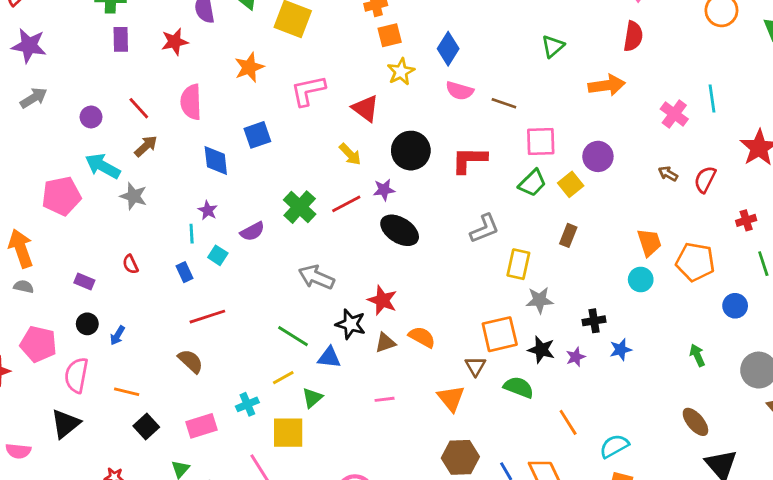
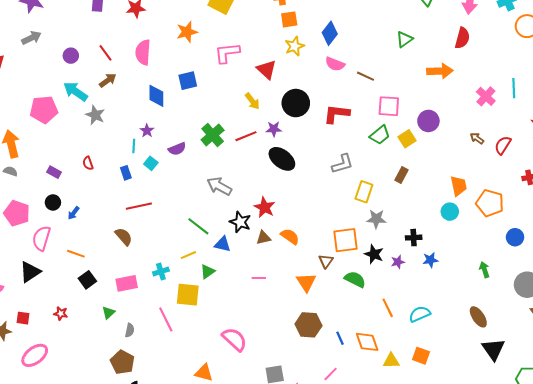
cyan semicircle: (614, 446) -> (420, 314), moved

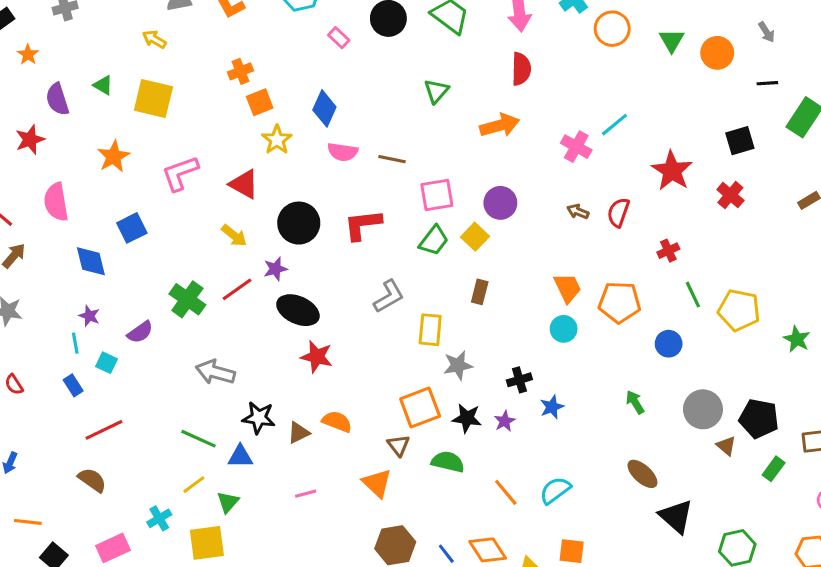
cyan line: (514, 88) -> (614, 125), turned 66
red star: (265, 207) -> (317, 357), moved

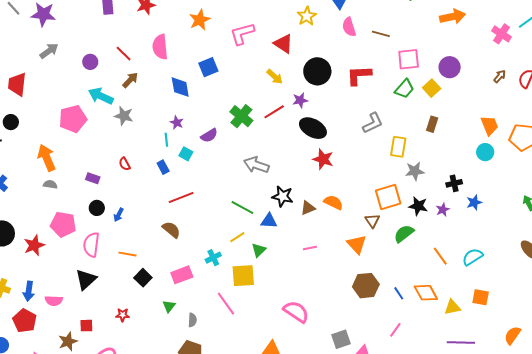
pink semicircle: (343, 152) -> (349, 27), turned 60
brown arrow: (578, 212) -> (500, 76), turned 104
green semicircle: (448, 462) -> (404, 234), turned -55

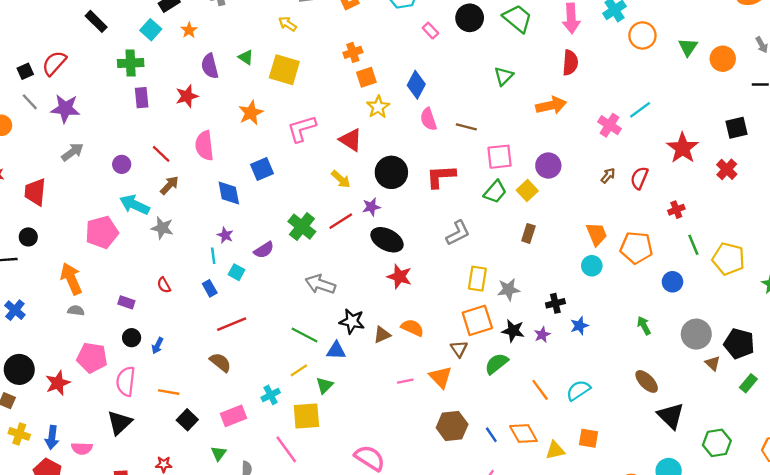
yellow rectangle: (398, 147) -> (477, 279), moved
pink line: (310, 248) -> (405, 381), moved

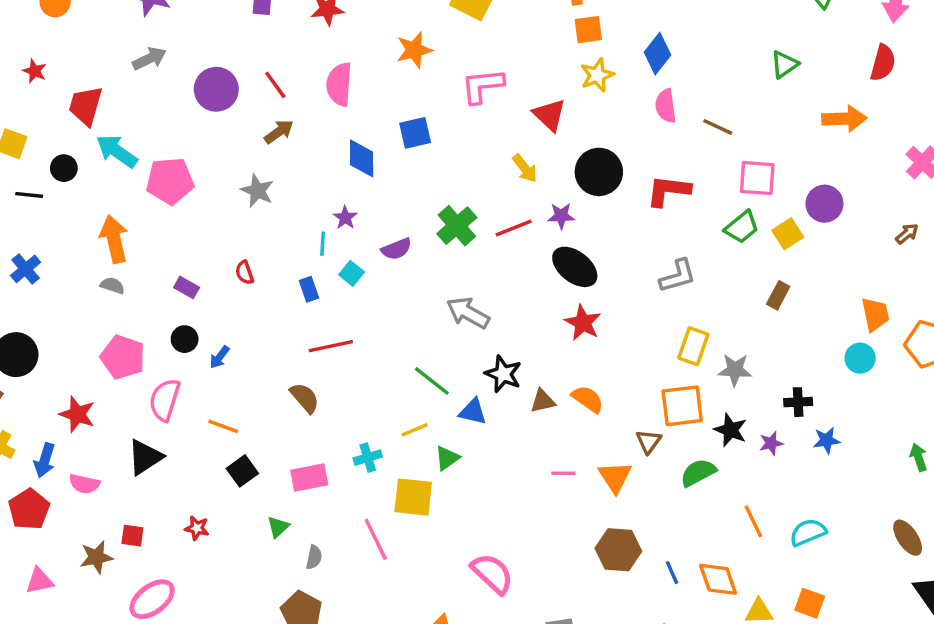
purple circle: (122, 164) -> (216, 89), size x1.6
cyan arrow: (135, 205) -> (117, 151), moved
red star: (58, 383) -> (77, 414), moved, turned 30

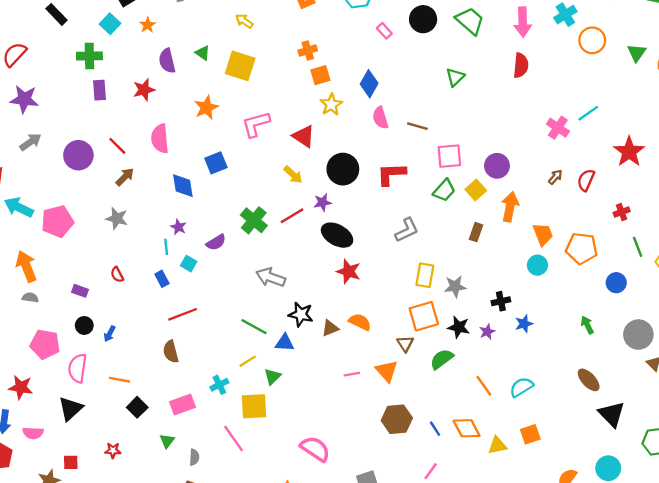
orange arrow: (844, 119) -> (510, 207), moved, turned -68
brown semicircle: (305, 398) -> (171, 352), turned -145
orange square: (810, 603) -> (530, 434), turned -30

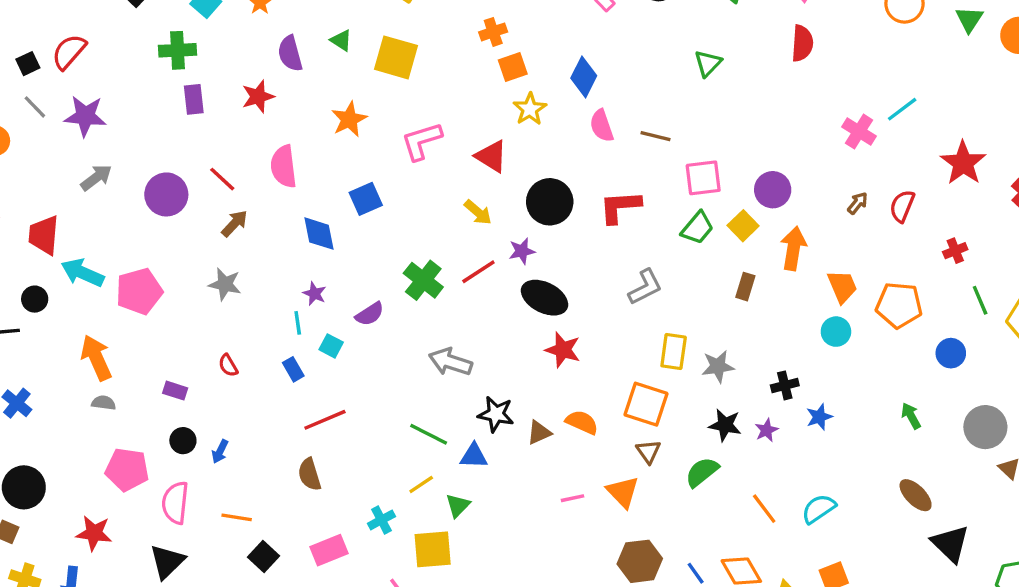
orange square: (424, 316) -> (646, 404), moved, turned 36

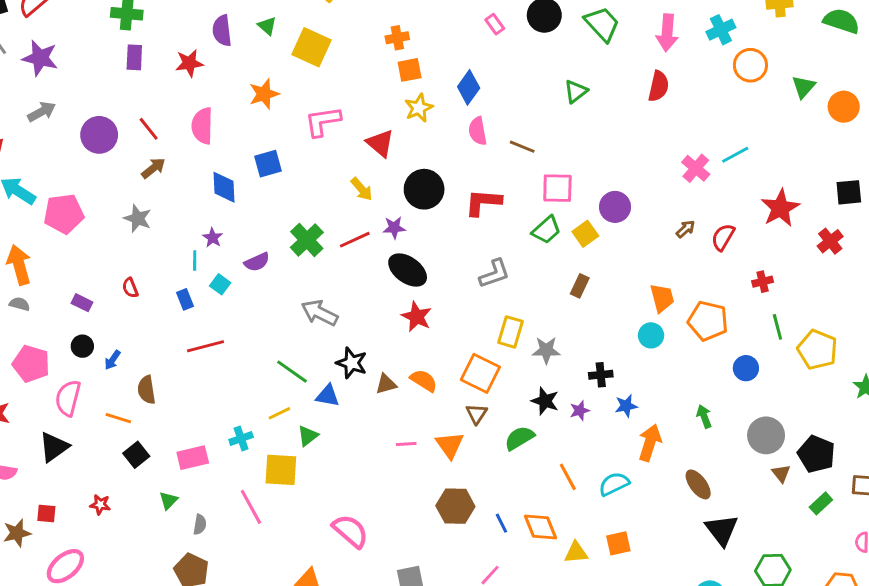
orange arrow: (793, 248) -> (650, 443), moved
brown semicircle: (310, 474) -> (147, 390), moved

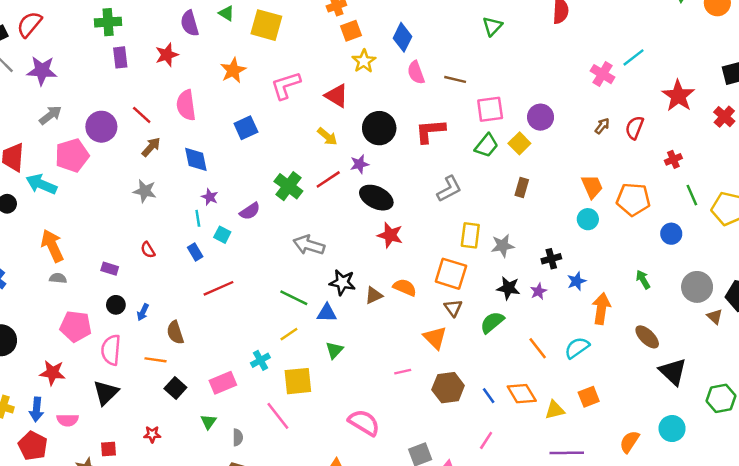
blue diamond: (224, 187) -> (196, 159), moved
pink pentagon: (64, 214) -> (72, 155), moved
green triangle: (308, 436) -> (334, 350), moved
pink line: (406, 444) -> (403, 372), moved

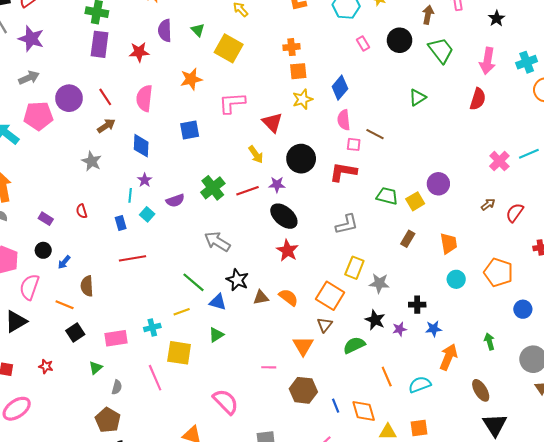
purple rectangle: (120, 57) -> (100, 44), size x1.4
pink square: (490, 109) -> (354, 144), moved, size x0.6
green trapezoid: (486, 145) -> (387, 196), turned -130
orange trapezoid: (592, 187) -> (449, 243), moved

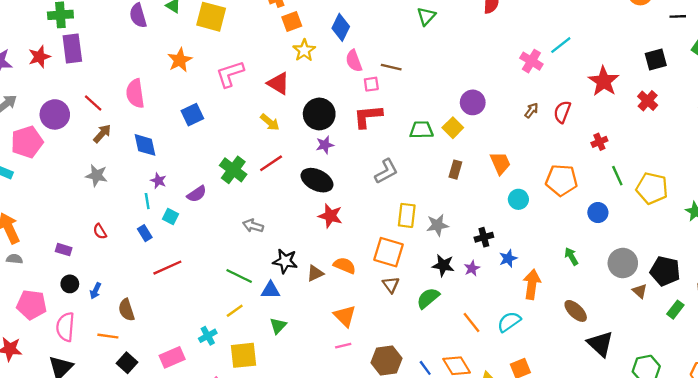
red star: (139, 52) -> (39, 57), moved
purple star: (277, 185) -> (325, 145), moved
gray arrow: (217, 241) -> (253, 226), size x0.7
orange triangle: (303, 346) -> (345, 316), moved

